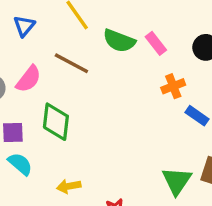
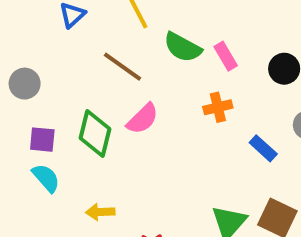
pink semicircle: (29, 79) -> (143, 119), moved
orange cross: (173, 86) -> (218, 107), moved

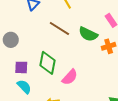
green semicircle: (183, 47) -> (88, 34), moved
pink semicircle: (143, 119) -> (70, 77), moved

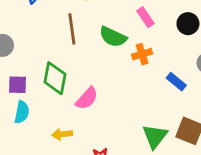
brown line: (59, 29) -> (72, 29), turned 50
cyan semicircle: (24, 87) -> (22, 112), turned 56

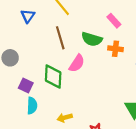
orange cross: (142, 54) -> (116, 49), turned 32
purple square: (18, 85) -> (26, 86), turned 32
pink semicircle: (87, 98) -> (77, 63), moved

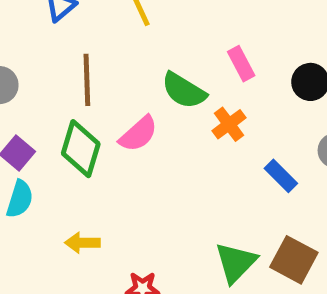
brown line: (60, 38) -> (87, 80), moved
orange cross: (116, 49) -> (229, 124), turned 32

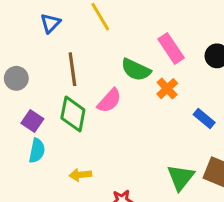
pink rectangle: (241, 64) -> (171, 49), size x1.4

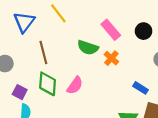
blue triangle: (50, 23) -> (24, 22), size x1.5
pink semicircle: (109, 101) -> (75, 85), moved
blue rectangle: (204, 119) -> (140, 88), moved

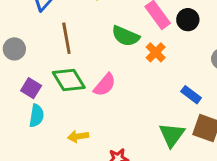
black circle: (144, 31) -> (188, 20), moved
green diamond: (48, 84) -> (69, 80), turned -40

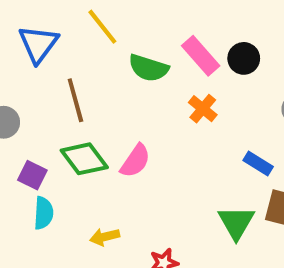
green semicircle: (126, 36) -> (148, 68), moved

